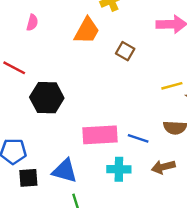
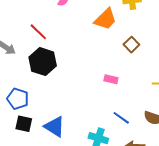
black hexagon: (47, 98) -> (43, 62), moved
pink rectangle: (100, 135) -> (111, 79), moved, size x0.5

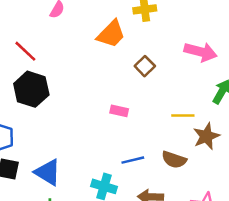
blue line: (121, 118) -> (133, 160), turned -48

